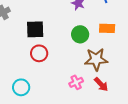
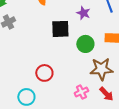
black square: (35, 29) -> (60, 29), moved
red circle: (39, 53) -> (44, 73), moved

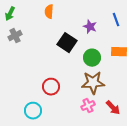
black square: (60, 29) -> (67, 43), turned 36
brown star: (101, 69) -> (93, 83), moved

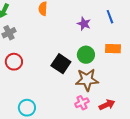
black square: (67, 43) -> (61, 64), moved
red circle: (51, 87) -> (14, 62), moved
red arrow: (113, 108) -> (107, 105), turned -70

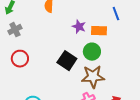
purple star: (84, 24) -> (79, 27), moved
orange rectangle: (113, 49) -> (99, 31), moved

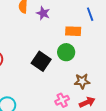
purple star: (79, 27) -> (43, 13), moved
brown star: (93, 77) -> (82, 81), moved, size x0.7

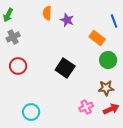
orange rectangle: (73, 31) -> (97, 38), turned 35
green circle: (66, 52) -> (108, 60), moved

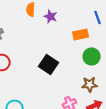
orange rectangle: (97, 38) -> (81, 34), turned -49

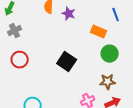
orange rectangle: (81, 34) -> (99, 32), turned 35

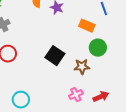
brown star: (108, 82) -> (82, 67), moved

